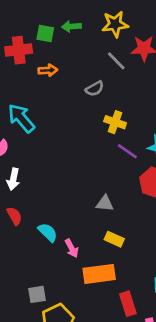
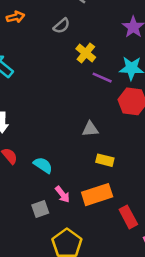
yellow cross: (115, 122) -> (86, 53), turned 30
pink arrow: (72, 248) -> (62, 194), moved
gray square: (37, 294) -> (40, 209), moved

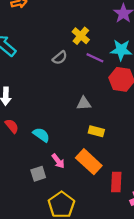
gray semicircle: (61, 26) -> (60, 58), moved
orange rectangle: (97, 195) -> (89, 162), turned 60
red rectangle: (128, 217) -> (116, 182), turned 30

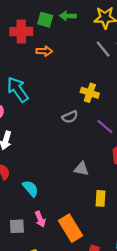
yellow cross: (81, 36) -> (90, 93), moved, turned -36
yellow rectangle: (96, 131) -> (100, 198), moved, turned 64

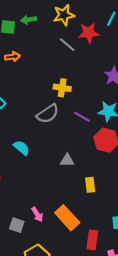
gray semicircle: (70, 117) -> (48, 114), size x1.5
cyan semicircle: (31, 188) -> (22, 148), moved
gray square: (17, 226) -> (17, 225), turned 32

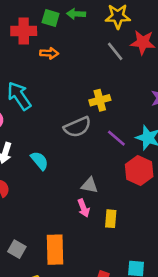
yellow cross: (62, 88) -> (100, 100), turned -35
pink arrow: (37, 214) -> (84, 208), moved
orange rectangle: (67, 218) -> (55, 250), moved, turned 30

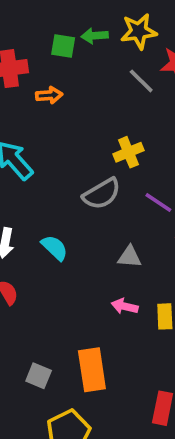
green arrow: (76, 14) -> (95, 36), moved
green square: (51, 18) -> (63, 46), moved
gray triangle: (90, 185) -> (130, 257), moved
pink arrow: (84, 208) -> (125, 306), turned 132

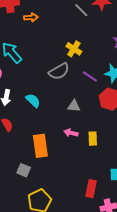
yellow cross: (128, 152) -> (74, 49), turned -35
orange rectangle: (92, 370) -> (40, 146), moved

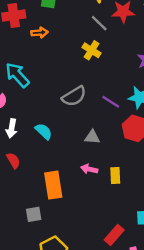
yellow cross: (74, 49) -> (92, 50), moved
gray square: (24, 170) -> (34, 214), turned -32
red rectangle: (91, 189) -> (114, 235), turned 30

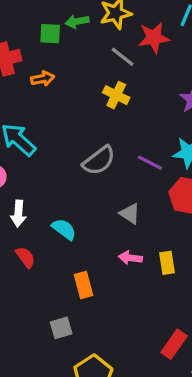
cyan semicircle: (44, 131) -> (64, 229), moved
gray triangle: (92, 137) -> (130, 214), turned 35
orange rectangle: (53, 185) -> (84, 285), size x0.7

